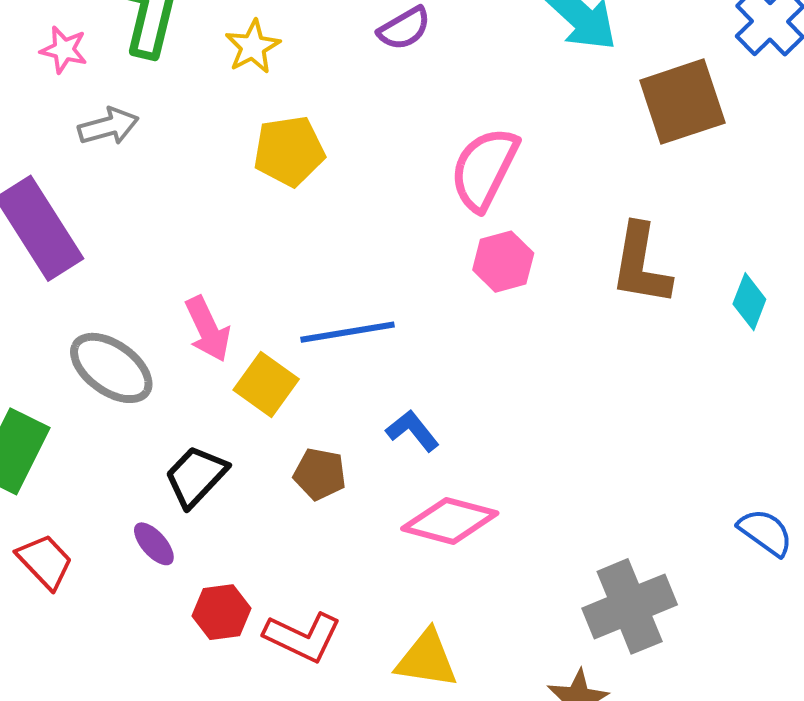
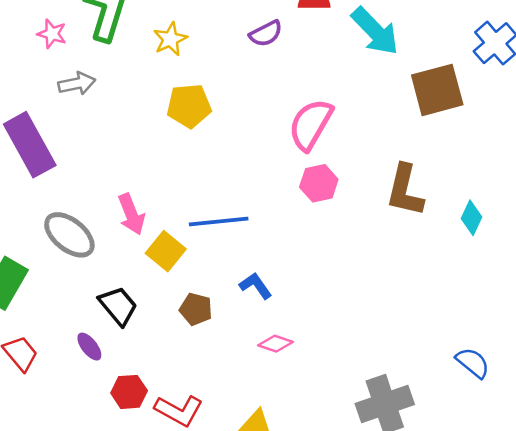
black trapezoid: (196, 476) -> (118, 306), turned 93
pink diamond: (450, 521) -> (276, 344), size x0.6

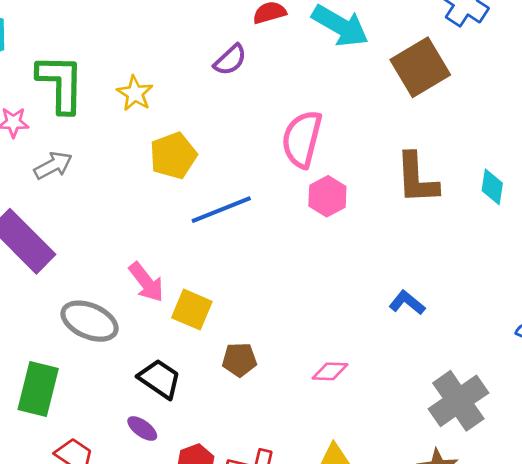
blue line: (219, 222) -> (221, 210), moved
blue L-shape: (256, 286) -> (407, 303), moved

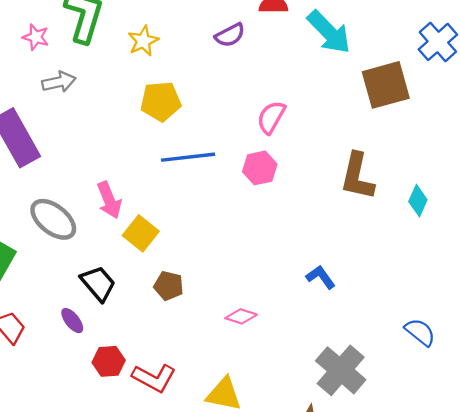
pink semicircle: (302, 139) -> (271, 117), size x0.7
pink hexagon: (327, 196) -> (260, 168), moved
gray cross: (458, 401) -> (341, 370), turned -30

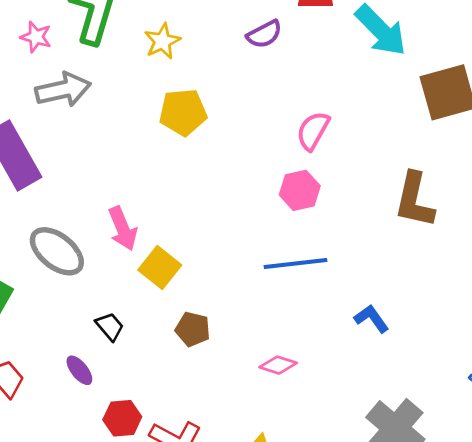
gray arrow: (59, 82) -> (63, 90), size x1.4
blue line: (188, 157) -> (296, 264), moved
black trapezoid: (98, 283) -> (110, 326), size x0.7

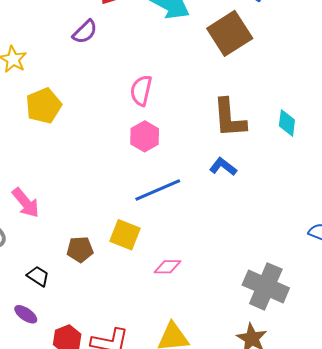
yellow square: (160, 268) -> (125, 235), moved
blue L-shape: (372, 319) -> (223, 167), moved
brown pentagon: (193, 329) -> (80, 249), moved

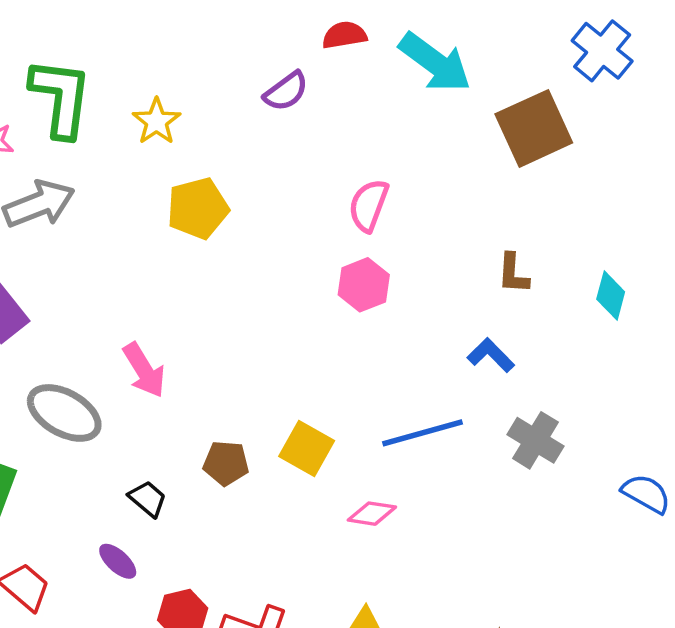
brown L-shape: (229, 118) -> (513, 274), size x0.6
blue line: (158, 190) -> (422, 433), moved
gray cross: (266, 286) -> (535, 440), moved, size x0.7

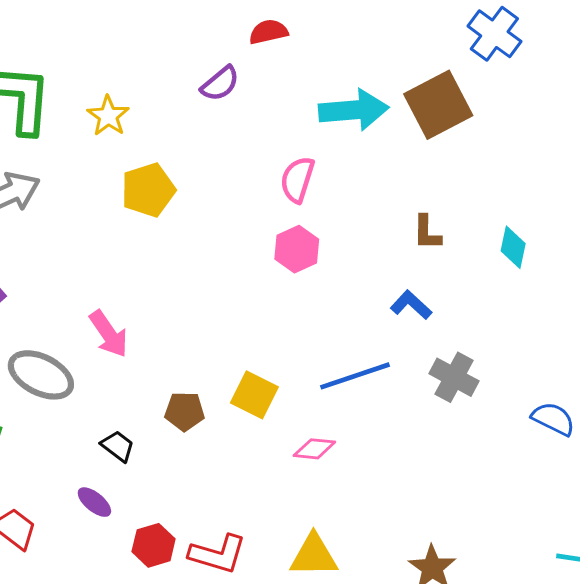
cyan arrow: (435, 63) -> (354, 110), moved, turned -38

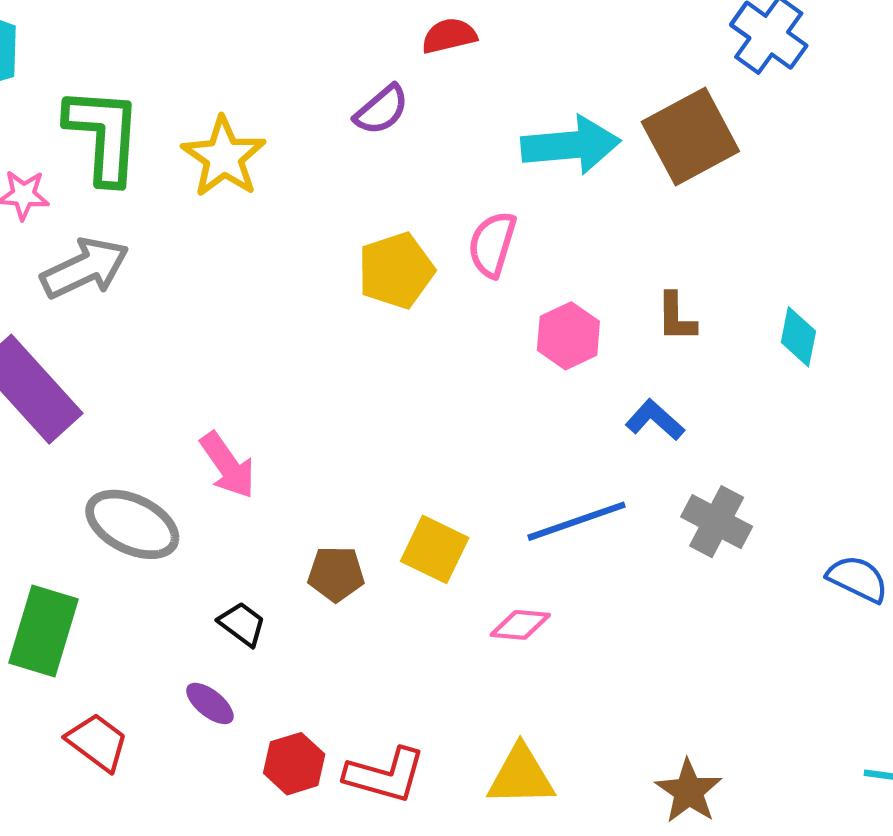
yellow star: (108, 116) -> (224, 157), size x1.4
yellow pentagon: (148, 190) -> (396, 271), moved
pink hexagon: (297, 249) -> (568, 336), moved

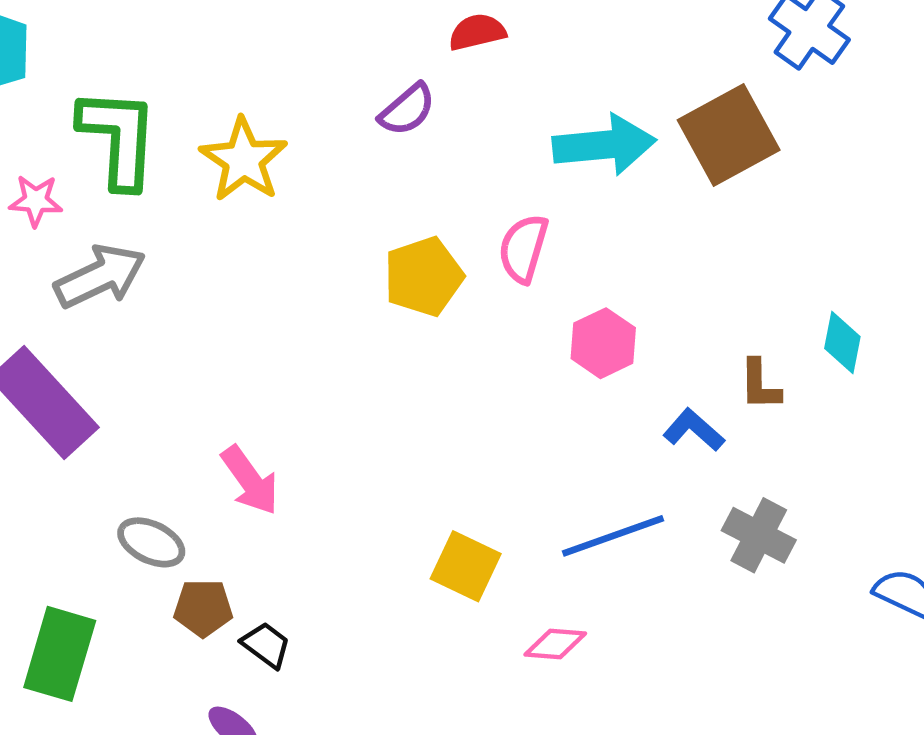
brown L-shape: (676, 317) -> (760, 385), moved
gray ellipse: (132, 524) -> (151, 542), size x0.7
brown pentagon: (336, 574) -> (203, 608), moved

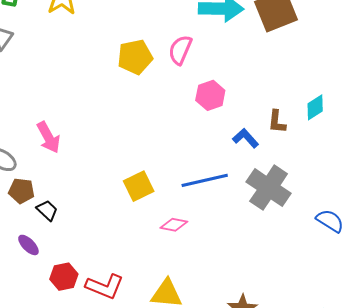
cyan diamond: (842, 343) -> (315, 107), turned 40
gray cross: (759, 535) -> (269, 188), size x1.4
yellow square: (466, 566) -> (139, 186), turned 32

